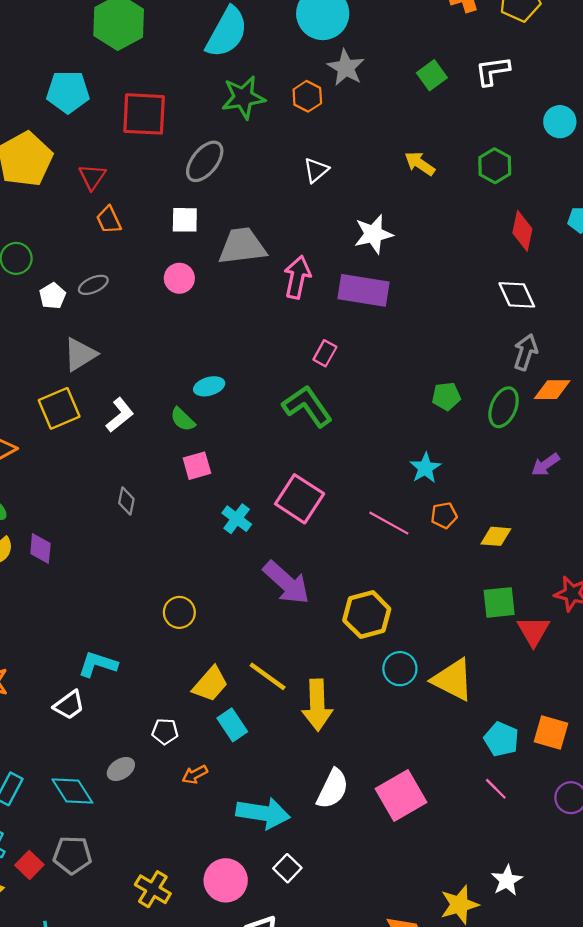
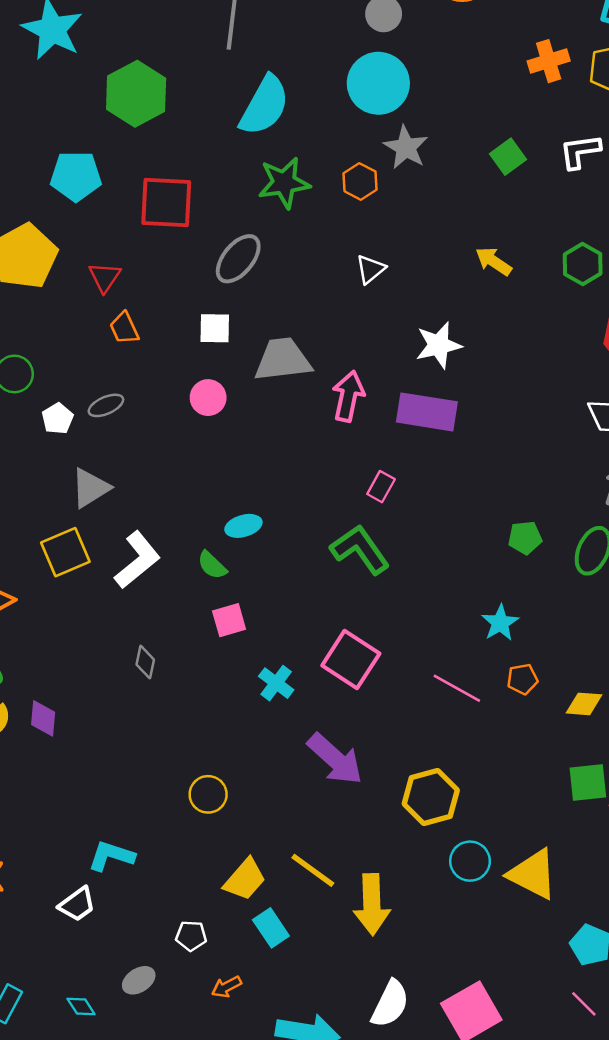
white L-shape: (120, 415) -> (137, 560), size x1.4
cyan diamond: (72, 791) -> (81, 1006), size x0.6

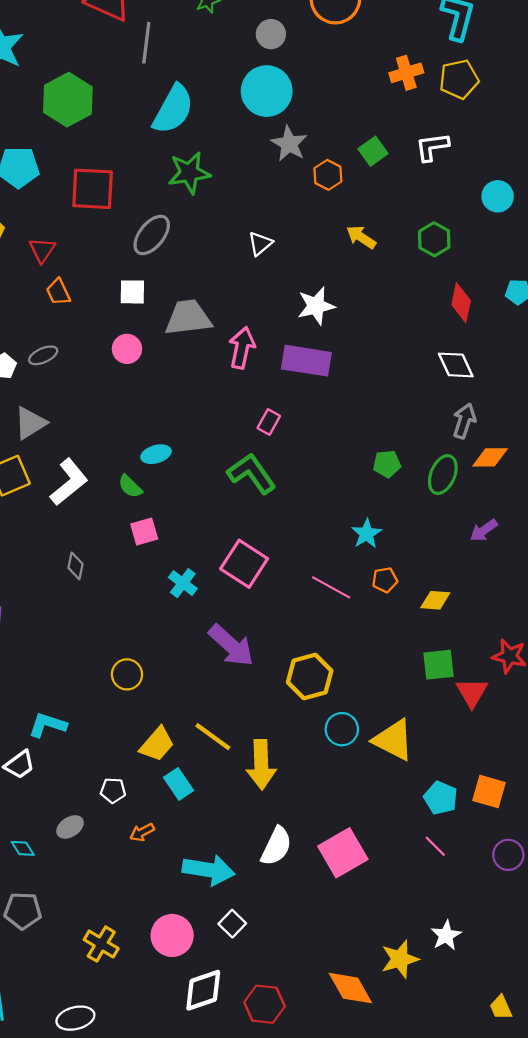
orange hexagon: (360, 181) -> (328, 175), moved

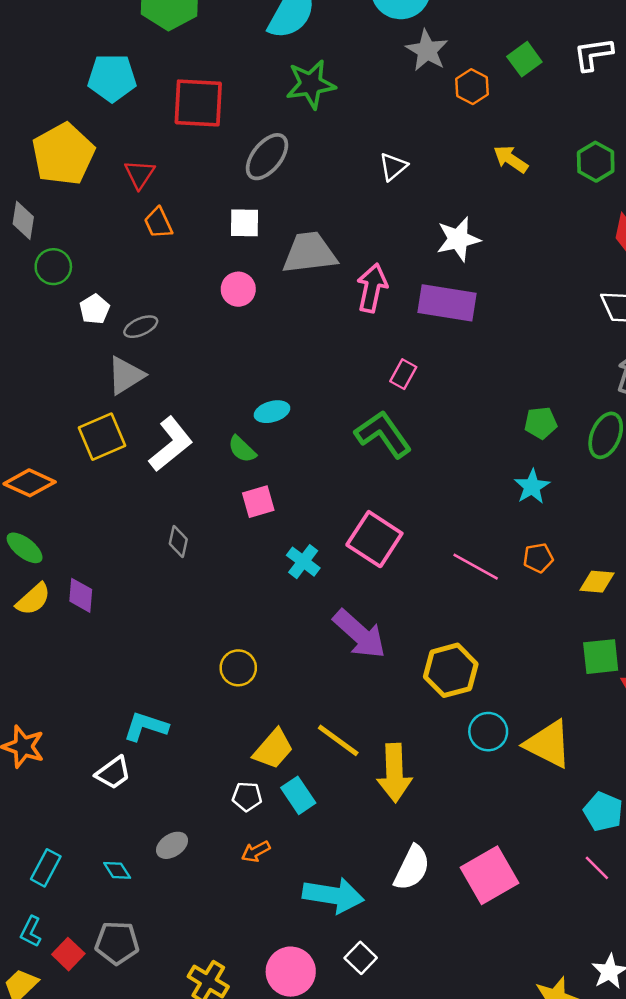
gray ellipse: (43, 355) -> (141, 327), moved
cyan star: (367, 534) -> (532, 487), moved
white pentagon: (113, 790) -> (247, 797), moved

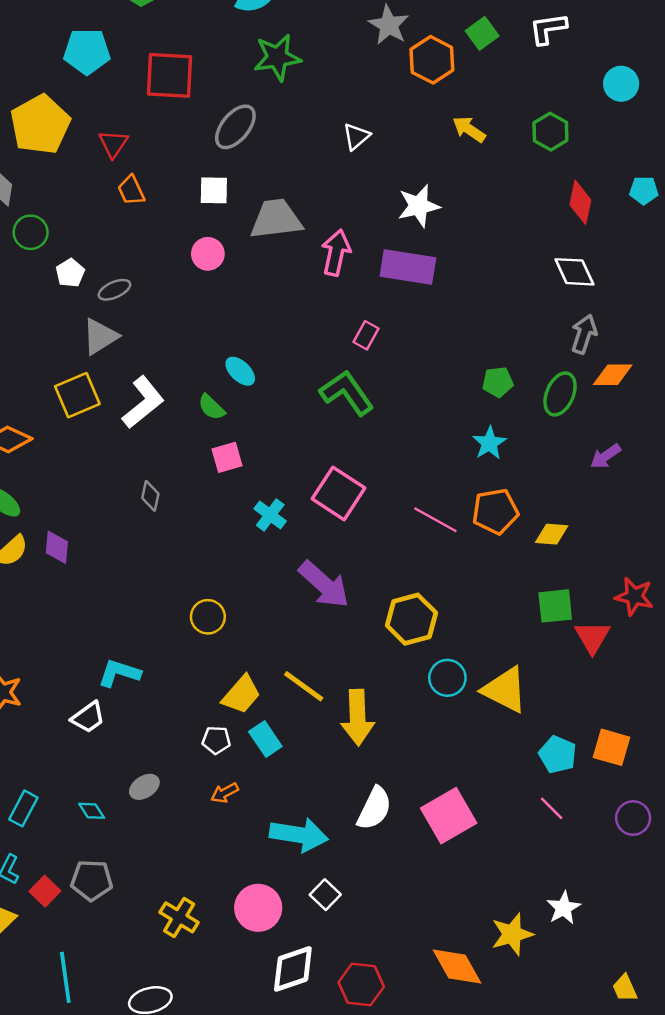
orange hexagon: (472, 87) -> (432, 60), size x1.4
cyan ellipse: (272, 412) -> (240, 371), turned 60
orange pentagon: (538, 558) -> (495, 511), size x1.6

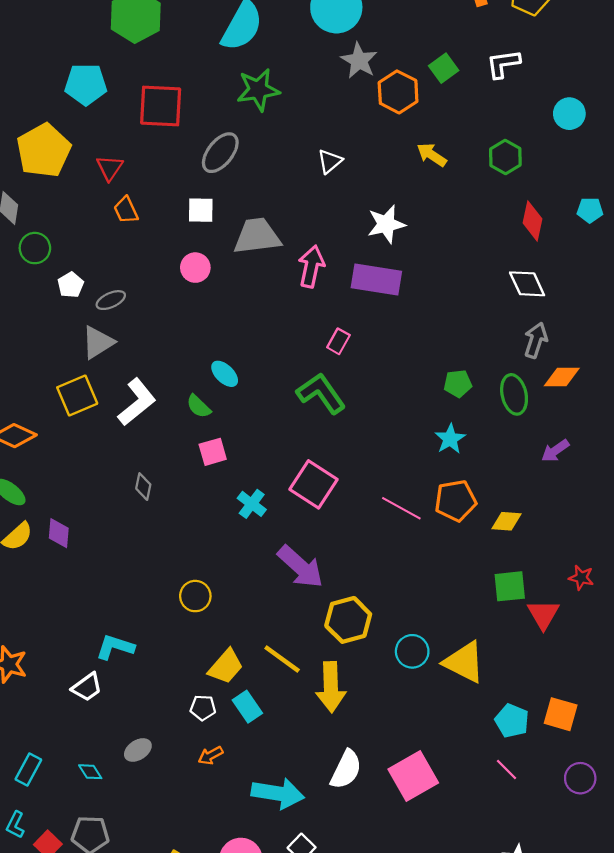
green ellipse: (560, 394) -> (514, 394), turned -36
red star: (634, 596) -> (581, 578), size x0.7
yellow hexagon: (411, 619) -> (348, 620), moved

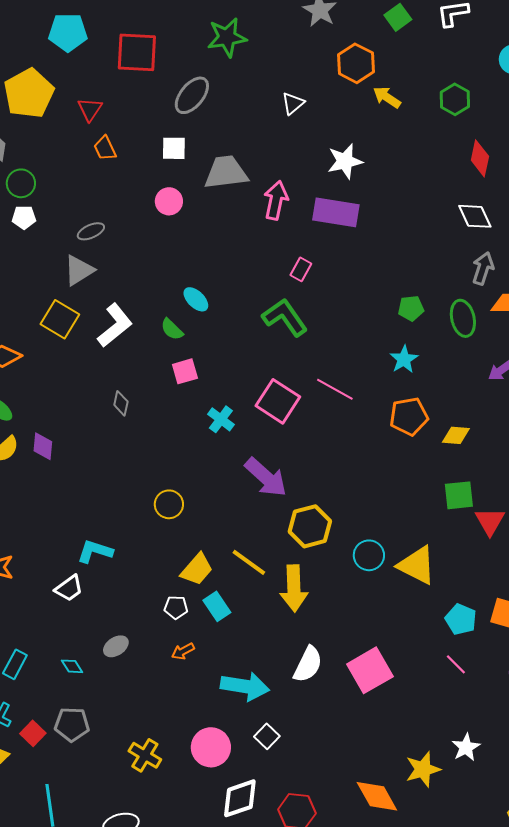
orange hexagon: (398, 92) -> (356, 63), moved
white pentagon: (71, 285) -> (24, 217), moved, turned 30
yellow square: (77, 395) -> (60, 319), turned -36
pink line: (401, 508) -> (335, 389), moved

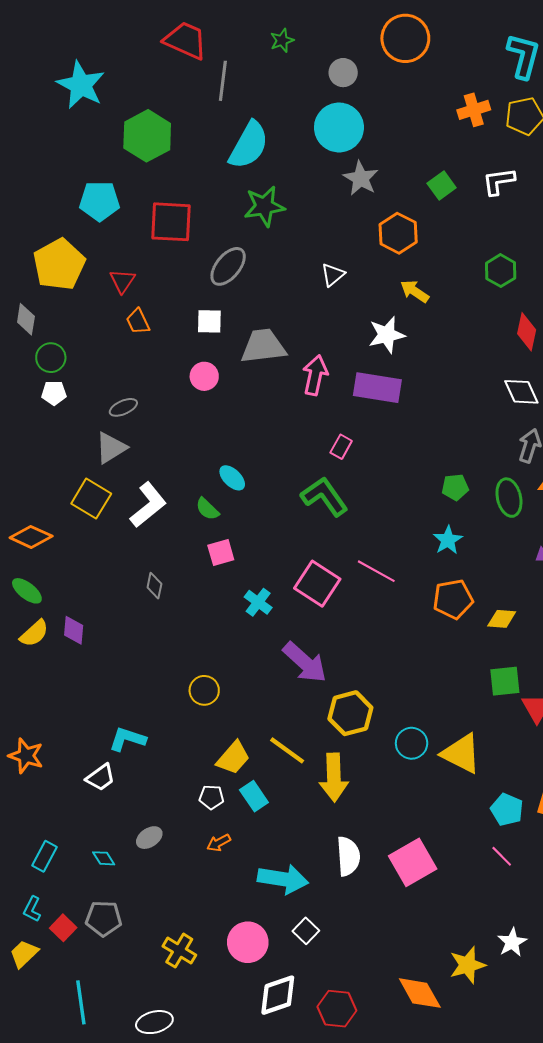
yellow arrow: (387, 97) -> (415, 291), moved
white semicircle: (308, 664) -> (348, 856), turned -30

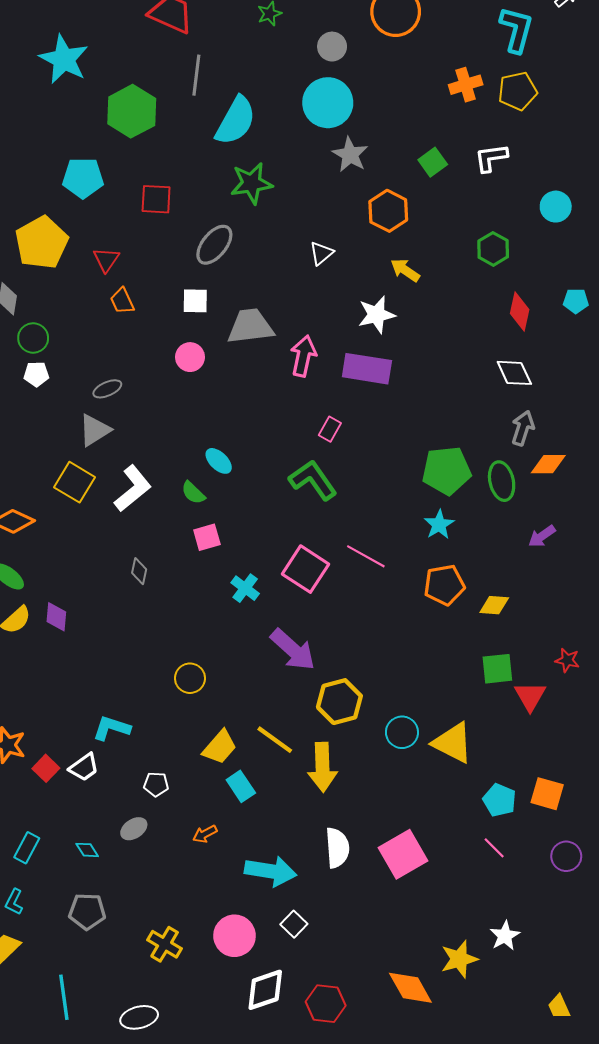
gray line: (223, 81) -> (196, 75), moved
red square: (171, 222) -> (156, 199), size x0.7
green pentagon: (455, 487) -> (446, 470), size x1.8
white pentagon: (211, 797) -> (156, 784), moved
red square: (63, 928) -> (46, 768), moved

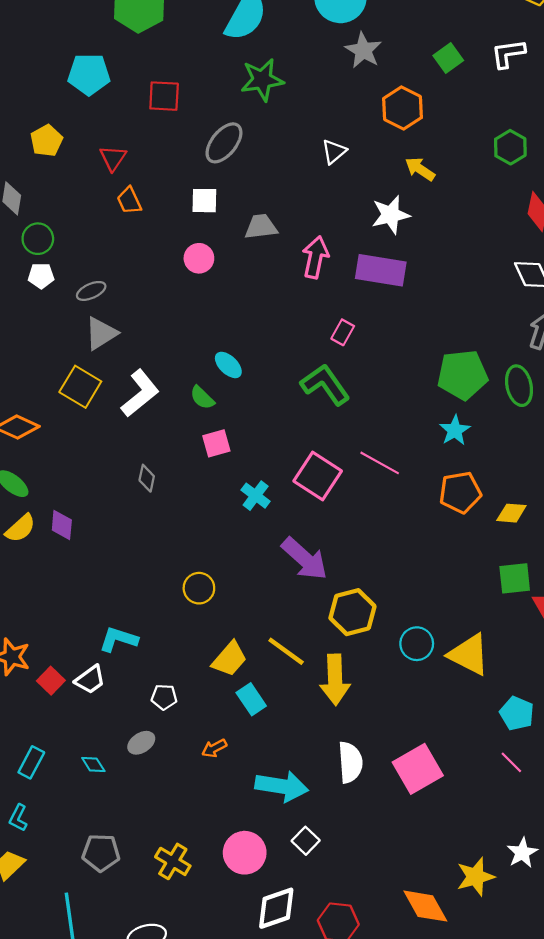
yellow pentagon: (42, 243) -> (47, 141), size x0.6
gray trapezoid: (250, 326) -> (261, 227), size x0.7
gray ellipse: (107, 389) -> (91, 291), moved
gray pentagon: (87, 911) -> (101, 853), moved

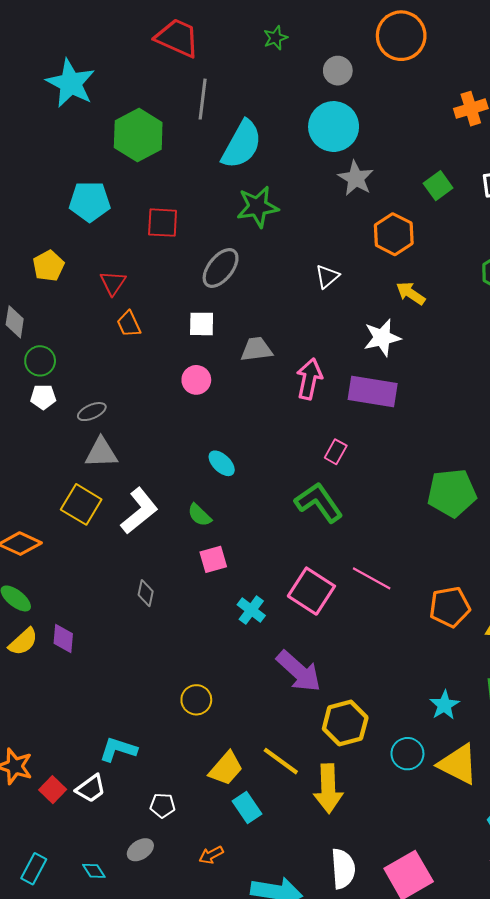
gray triangle: (101, 333) -> (101, 453), turned 30
cyan ellipse: (228, 365) -> (222, 463), moved
cyan star: (455, 430) -> (444, 705), moved

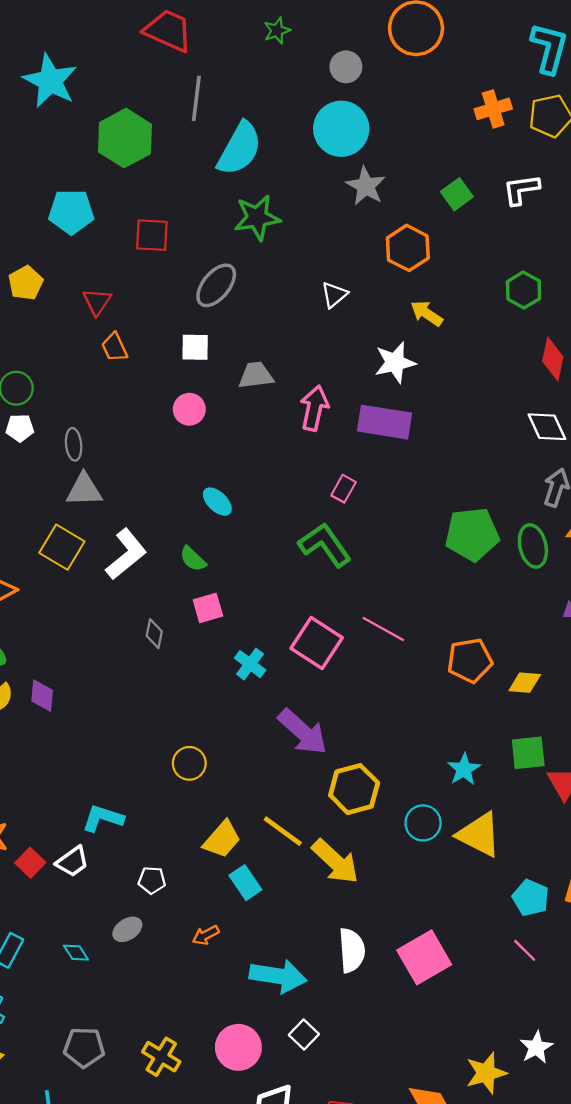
gray ellipse: (92, 412) -> (74, 444), turned -72
gray diamond: (146, 593) -> (154, 634), moved
yellow arrow: (328, 788) -> (335, 862), turned -45

